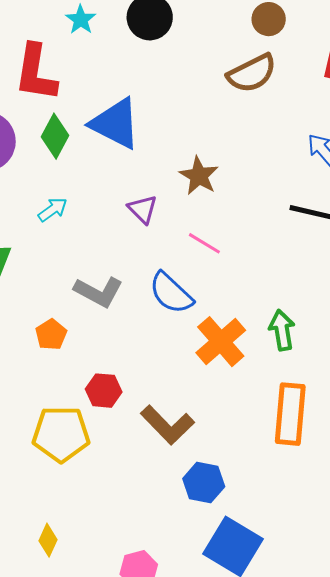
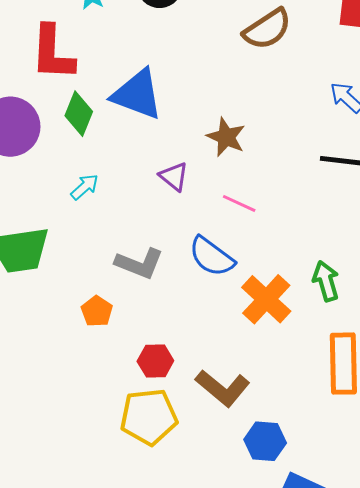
yellow pentagon: (61, 434) -> (149, 417), moved

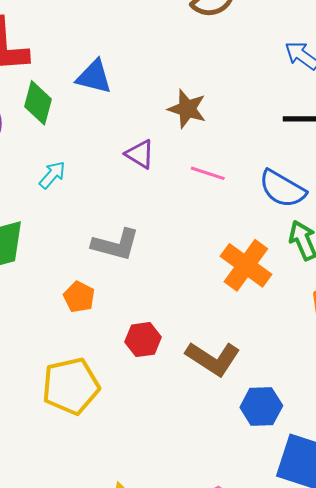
blue triangle: (137, 94) -> (94, 77), size x0.7
blue semicircle: (212, 257) -> (282, 189), moved
yellow pentagon: (149, 417) -> (71, 386), moved

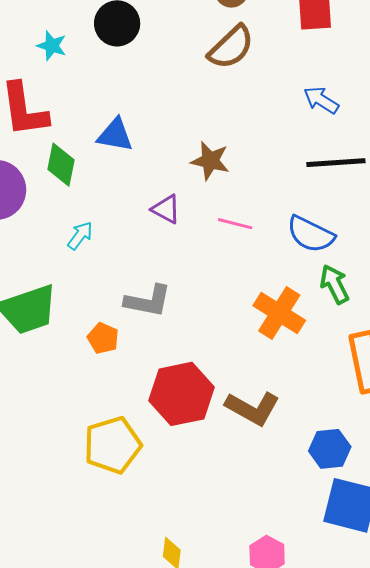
orange pentagon: (79, 297) -> (103, 338), moved
red hexagon: (143, 340) -> (182, 394), size x1.8
blue hexagon: (261, 406) -> (330, 449), moved

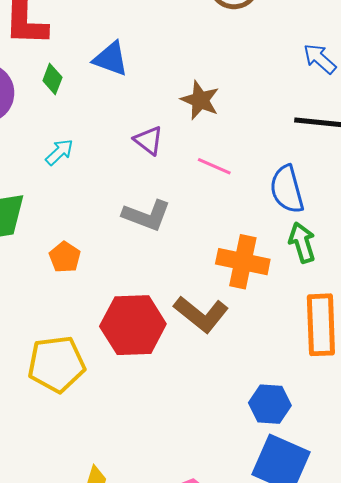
green diamond: (61, 165) -> (52, 79), size x0.7
blue semicircle: (311, 234) -> (287, 189), turned 39
gray L-shape: (148, 301) -> (146, 215), moved
orange cross: (279, 313) -> (243, 262), turned -30
brown L-shape: (253, 408) -> (201, 314), moved

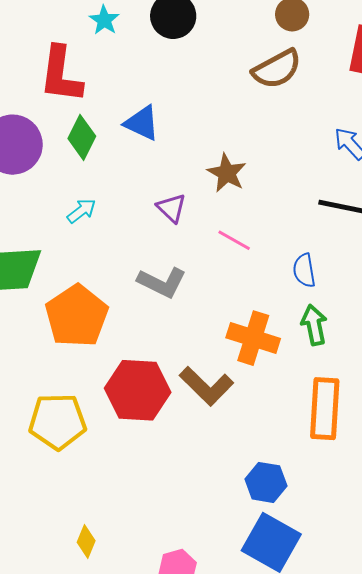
green diamond: (52, 79) -> (82, 137), size x1.4
blue semicircle: (287, 189) -> (304, 270), size x0.7
orange pentagon: (65, 257) -> (77, 316), size x2.0

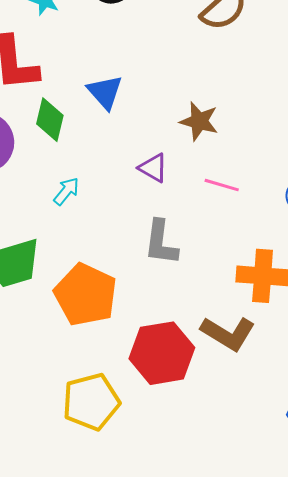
blue triangle: (142, 123) -> (105, 92), turned 36
gray L-shape: (162, 282) -> (161, 243), turned 84

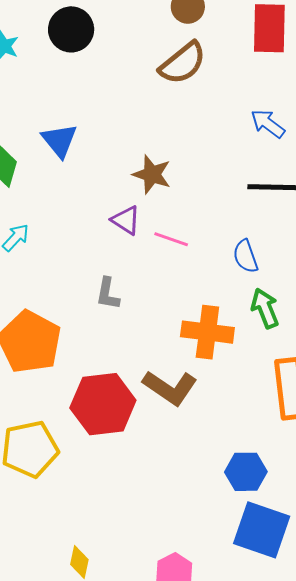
purple triangle: (153, 168) -> (126, 220), moved
gray L-shape: (161, 243) -> (108, 294), size x0.7

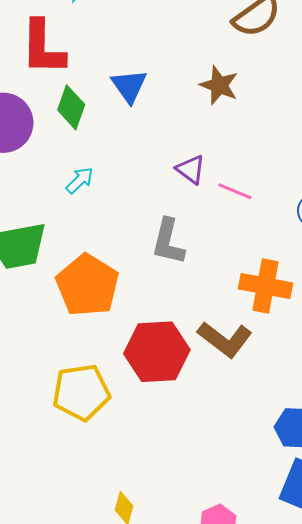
brown star: (152, 174) -> (219, 85), moved
gray L-shape: (108, 294) -> (168, 242), size x1.4

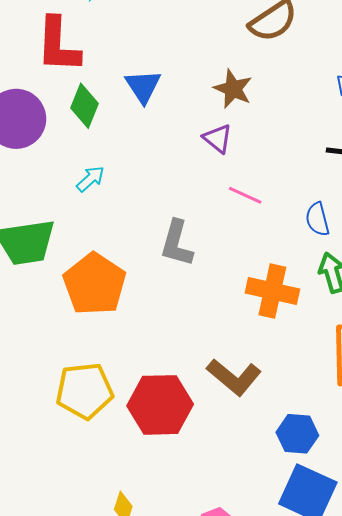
purple triangle: (191, 169) -> (218, 138), moved
brown L-shape: (225, 339) -> (234, 377), moved
red hexagon: (157, 352) -> (160, 405), moved

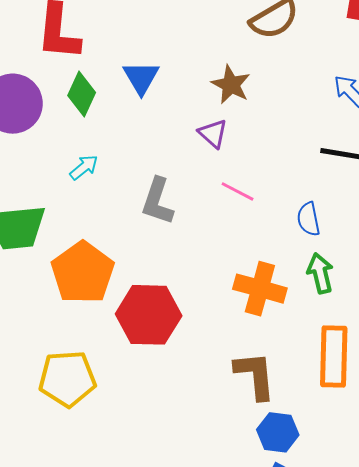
gray L-shape: (177, 243) -> (157, 201), moved
brown L-shape: (234, 377) -> (255, 375), moved, turned -138
red hexagon: (160, 405) -> (149, 315), moved

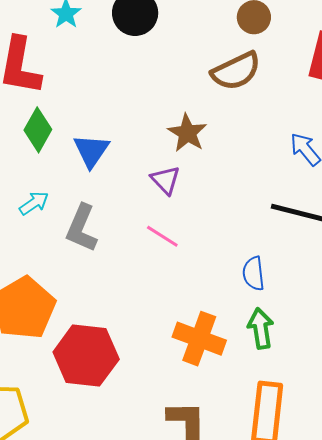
blue triangle: (141, 78) -> (91, 151), moved
pink line: (237, 191) -> (162, 236), moved
gray L-shape: (157, 201) -> (82, 228), moved

